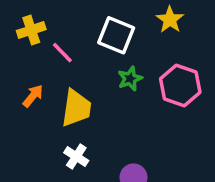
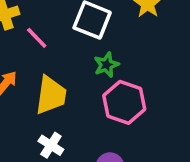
pink hexagon: (180, 86) -> (124, 102), moved

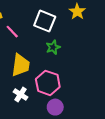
pink hexagon: (124, 102) -> (48, 83), moved

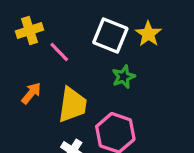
yellow star: (77, 12) -> (148, 34), moved

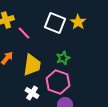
green star: (124, 77) -> (63, 58), moved

